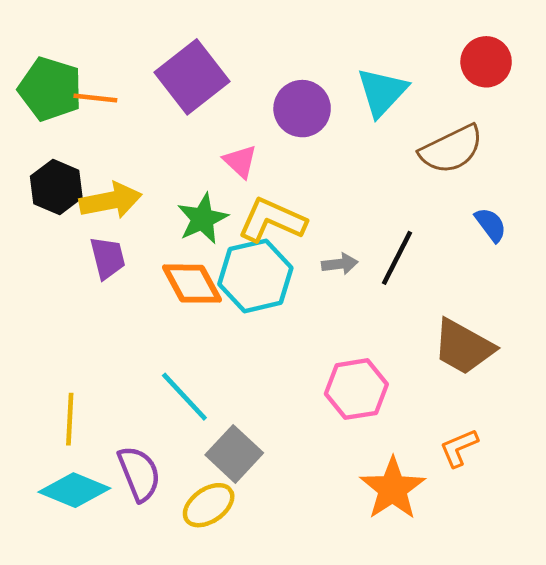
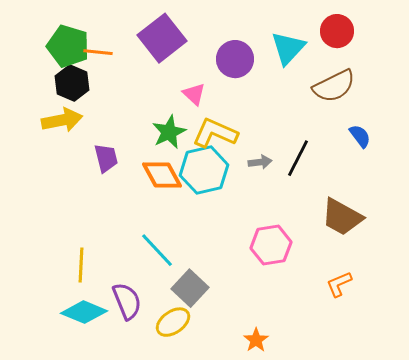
red circle: (486, 62) -> (337, 31), moved
black hexagon: (56, 187) -> (72, 83), moved
yellow arrow: (111, 201) -> (62, 120), moved
orange star: (393, 489) -> (256, 340), moved, size x0.6

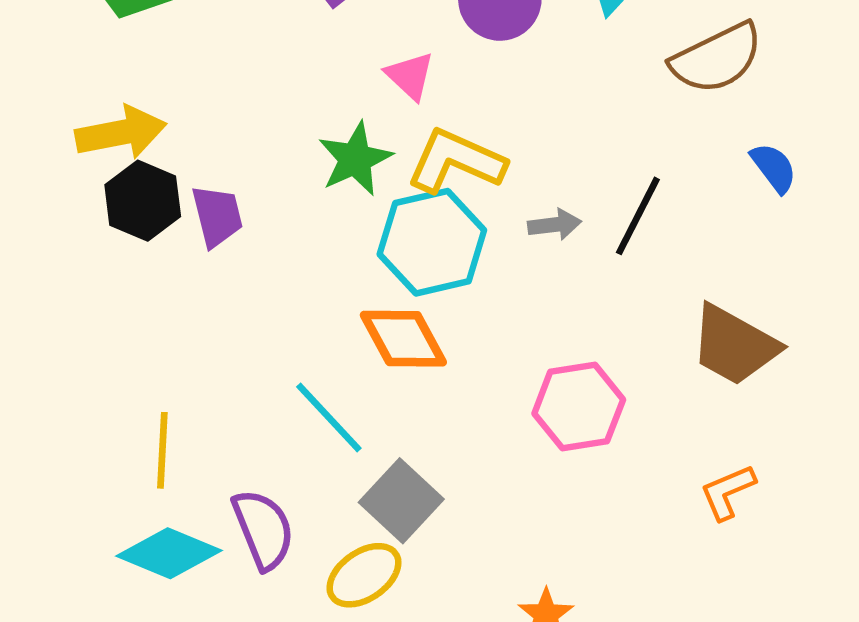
black hexagon: (72, 83) -> (143, 201), moved
orange diamond: (162, 175) -> (403, 339), moved

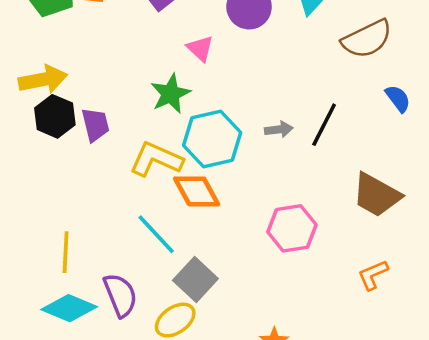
yellow L-shape: (456, 161) -> (156, 159), moved

